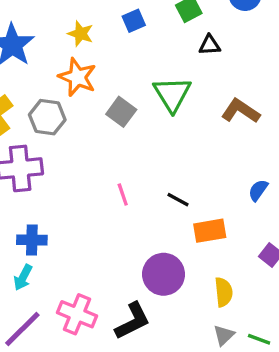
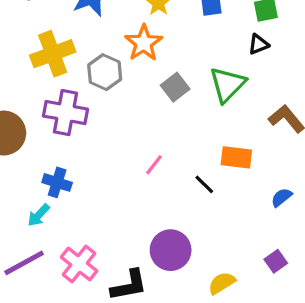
black triangle: (210, 45) -> (258, 44), moved, turned -35
pink line: (123, 194) -> (154, 165), turned 40
orange rectangle: (210, 231) -> (236, 157), moved
yellow semicircle: (224, 292) -> (222, 283), turned -132

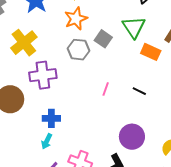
orange star: (144, 43) -> (76, 19), turned 30
gray hexagon: (105, 72) -> (79, 50), moved
orange rectangle: (236, 157) -> (151, 52), moved, turned 36

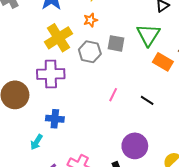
orange star: (76, 19) -> (90, 20), size x0.6
gray square: (103, 39) -> (116, 43), turned -30
yellow cross: (24, 43) -> (58, 38), moved
cyan arrow: (47, 141) -> (36, 142), moved

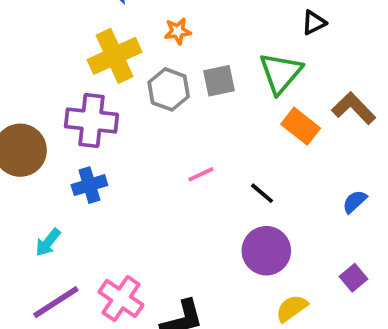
gray square: (116, 43) -> (219, 81), turned -30
pink line: (113, 95) -> (201, 174), turned 32
blue cross: (55, 119) -> (89, 185), moved, turned -30
purple circle: (135, 146) -> (266, 251), moved

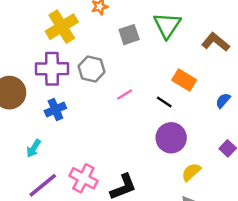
gray hexagon: (169, 89) -> (92, 69), moved
orange rectangle: (301, 126) -> (184, 80), moved

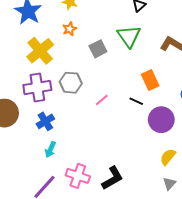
orange rectangle: (184, 80) -> (150, 80), turned 42
purple circle: (171, 138) -> (161, 120), moved
cyan arrow: (34, 148) -> (50, 150), moved

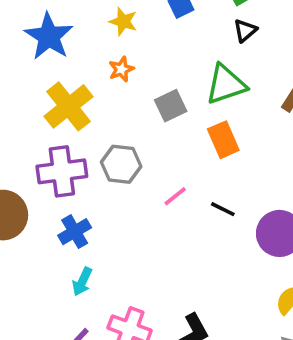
green triangle: (129, 36) -> (226, 84), turned 45
orange rectangle: (150, 80) -> (223, 140), moved
black line: (136, 101) -> (223, 209), moved

